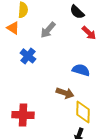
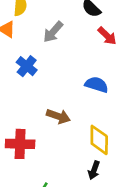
brown arrow: (65, 93) -> (58, 116), moved

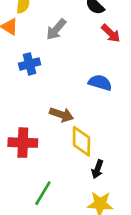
blue cross: (27, 66) -> (30, 64), turned 36
yellow diamond: (99, 140) -> (81, 141), moved

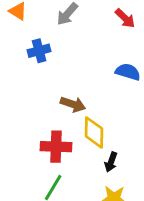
blue semicircle: (100, 83) -> (128, 72), moved
red cross: (23, 143) -> (56, 147), moved

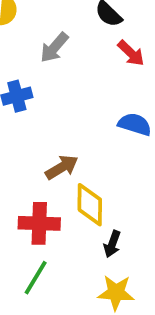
brown arrow: (73, 104) -> (62, 167), turned -50

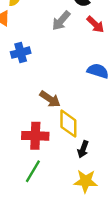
gray arrow: (54, 48) -> (61, 21), moved
brown arrow: (62, 167) -> (50, 99), turned 65

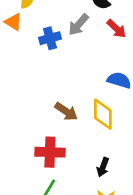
blue cross: (21, 53) -> (50, 38), moved
yellow diamond: (68, 124) -> (103, 114), moved

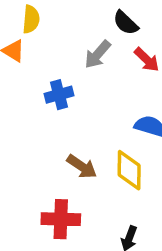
blue cross: (50, 38) -> (59, 95), moved

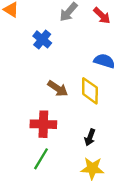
blue cross: (59, 95) -> (42, 39), turned -36

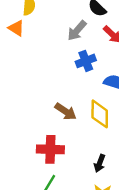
blue cross: (42, 39) -> (86, 61), moved, turned 30

